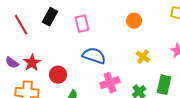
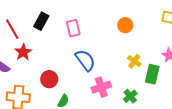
blue semicircle: (94, 56) -> (85, 60), turned 35
red star: (32, 63) -> (23, 52), moved
green rectangle: (164, 85) -> (152, 74), moved

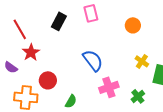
black rectangle: (41, 21) -> (59, 21), moved
pink rectangle: (73, 28) -> (91, 13), moved
red circle: (49, 79) -> (48, 80), moved

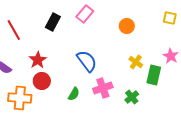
pink rectangle: (91, 13) -> (85, 14), turned 54
red star: (31, 52) -> (38, 60), moved
green semicircle: (71, 101) -> (74, 94), moved

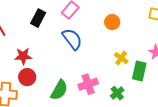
red star: (38, 60) -> (23, 56), turned 30
blue semicircle: (87, 61) -> (72, 39), moved
green semicircle: (74, 94) -> (59, 90), size x1.5

